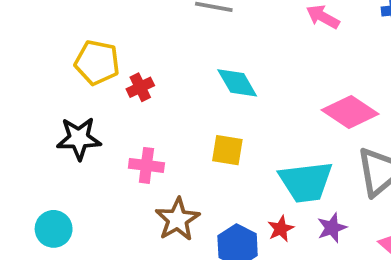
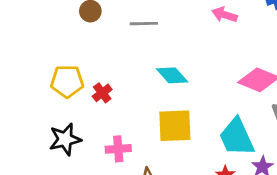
yellow square: (227, 150) -> (175, 126), size x1.5
cyan trapezoid: (306, 182) -> (237, 137), turned 84

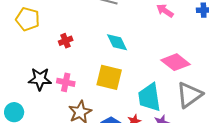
yellow pentagon: (67, 81) -> (28, 19), moved
black star: (65, 139) -> (40, 79), moved

